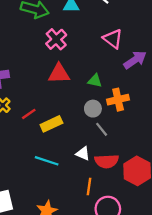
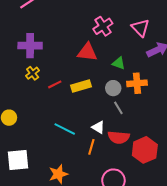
pink cross: (56, 39) -> (103, 26), moved
yellow rectangle: (51, 124) -> (81, 86), moved
orange line: (89, 187) -> (91, 147), moved

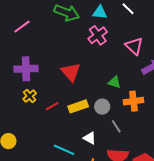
pink cross: (103, 26) -> (98, 35), moved
red triangle: (87, 52) -> (71, 72), moved, turned 45
gray circle: (113, 88) -> (102, 107), moved
white triangle: (98, 127) -> (90, 138), moved

